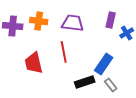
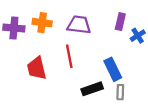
blue rectangle: (104, 64) -> (113, 69), turned -60
gray rectangle: (111, 85) -> (120, 92), turned 40

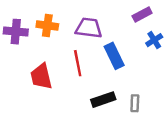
purple rectangle: (120, 22) -> (142, 15), moved, turned 49
blue rectangle: (113, 69) -> (114, 56), moved

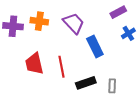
purple trapezoid: (89, 28) -> (74, 23), turned 40
red line: (78, 63) -> (62, 67), moved

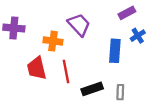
orange cross: (39, 21) -> (53, 41), moved
blue rectangle: (95, 46) -> (115, 51), moved, turned 30

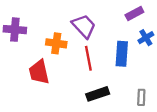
red line: (66, 71) -> (88, 58), moved
gray rectangle: (120, 92) -> (141, 97), moved

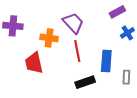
blue rectangle: (122, 54) -> (106, 61), moved
gray rectangle: (141, 97) -> (126, 77), moved

